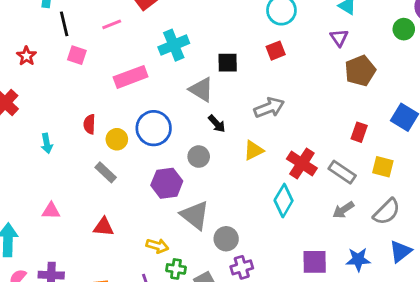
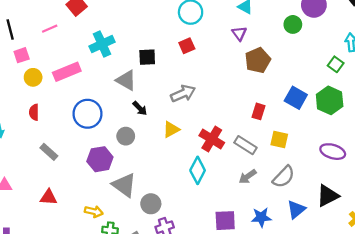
pink square: (77, 55) -> (22, 55), turned -35
yellow circle: (117, 139) -> (33, 77), moved

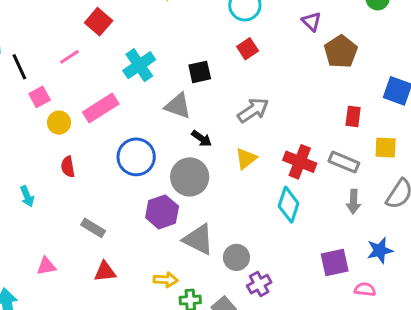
gray circle: (126, 136) -> (190, 177), size x1.6
gray rectangle: (49, 152) -> (93, 228), moved
gray arrow: (248, 177) -> (353, 202), turned -42

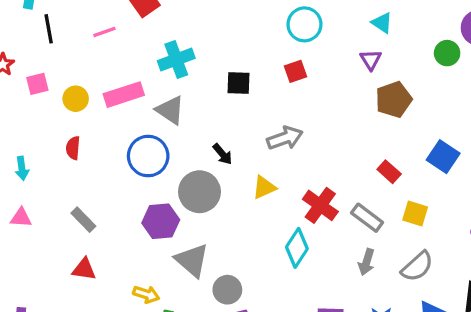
pink square: (40, 97) -> (37, 84), moved
gray triangle: (178, 106) -> (170, 110), moved
red rectangle: (353, 116) -> (389, 172), turned -70
pink triangle: (46, 266) -> (21, 218), moved

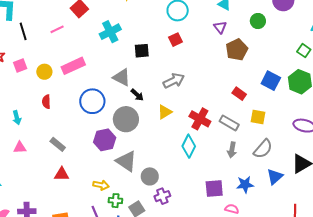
green circle: (447, 53) -> (258, 21), moved
cyan cross: (176, 60) -> (110, 32), moved
gray triangle: (170, 110) -> (122, 77), moved

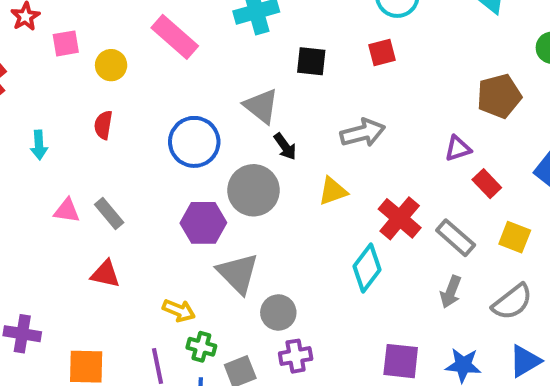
purple triangle: (220, 27) -> (458, 148), moved, turned 40
pink rectangle: (73, 66) -> (175, 37), moved, turned 55
pink triangle: (20, 148) -> (67, 211), moved

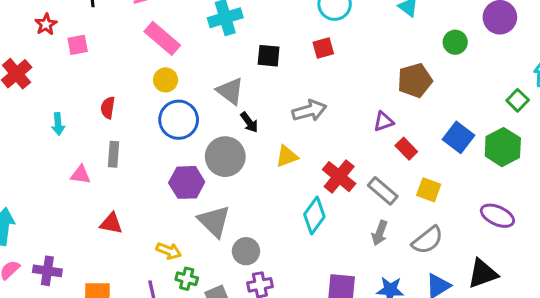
yellow circle: (111, 65) -> (166, 80), moved
gray rectangle: (109, 214) -> (114, 154), moved, turned 45

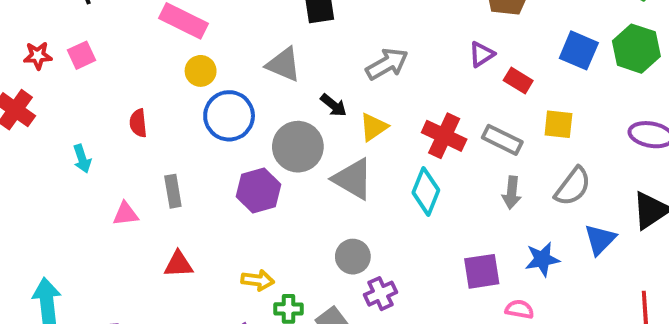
red star: (46, 24) -> (38, 56), moved, turned -30
black arrow: (249, 122) -> (333, 105), moved
gray rectangle: (114, 154) -> (173, 191), moved
gray triangle: (214, 221) -> (353, 179), moved

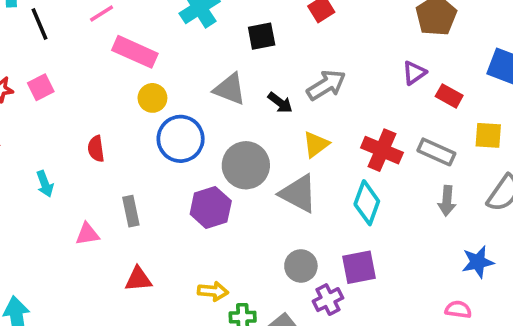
black arrow: (333, 105) -> (280, 103), moved
purple square: (482, 271) -> (359, 267), moved

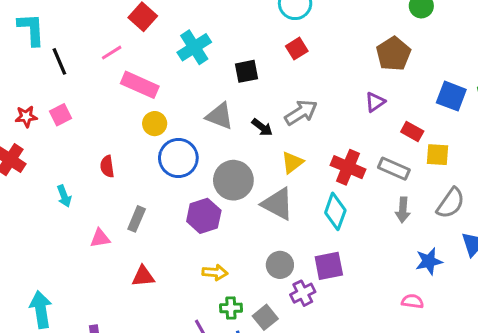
red rectangle: (449, 96) -> (412, 131), moved
gray rectangle: (131, 211) -> (137, 219), turned 35
yellow arrow: (213, 291) -> (215, 272), moved

